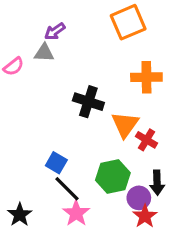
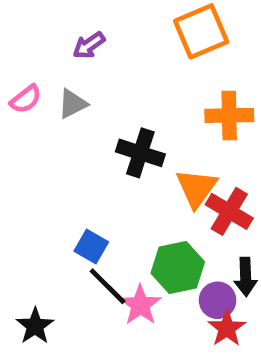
gray triangle: (44, 53) -> (73, 104), moved, turned -30
red cross: (146, 140) -> (229, 211), size x1.4
pink star: (76, 213) -> (140, 305), moved

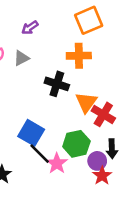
orange cross: (229, 115) -> (79, 56), moved
blue square: (91, 246) -> (31, 133), size x1.5

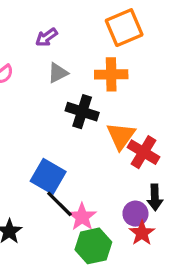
gray triangle: (21, 58) -> (58, 73), moved
green hexagon: (76, 144) -> (93, 246), moved

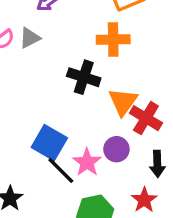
gray triangle: (58, 73) -> (30, 38), moved
purple circle: (135, 214) -> (116, 149), moved
pink star: (82, 217) -> (87, 162), moved

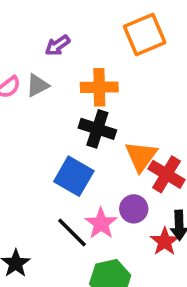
orange cross: (113, 39) -> (99, 87), moved
blue square: (49, 143) -> (74, 176), moved
red star: (144, 200) -> (165, 242), moved

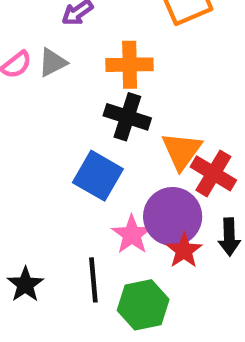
purple circle: (134, 209) -> (173, 217), size x1.6
black line: (72, 232) -> (93, 280), moved, turned 40
red star: (165, 242) -> (184, 250), moved

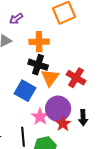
orange triangle: (182, 151) -> (50, 78), moved
red cross: (213, 173) -> (76, 78), moved

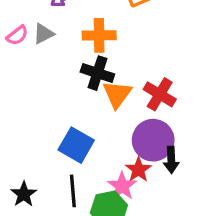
blue square: (25, 91) -> (76, 145), moved
purple circle: (58, 109) -> (153, 140), moved
pink star: (40, 117) -> (122, 186), moved

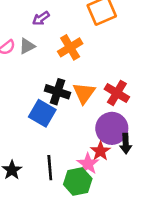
orange cross: (99, 35) -> (70, 47), turned -30
black cross: (97, 73) -> (57, 92), moved
blue square: (76, 145) -> (42, 113), moved

